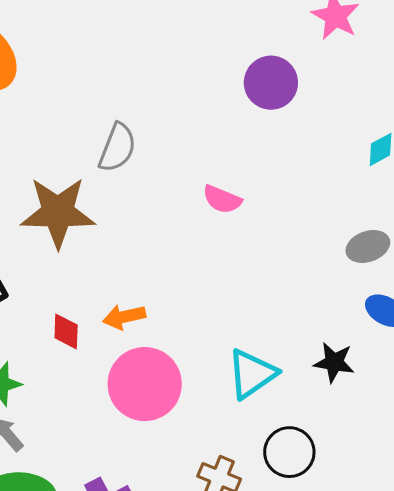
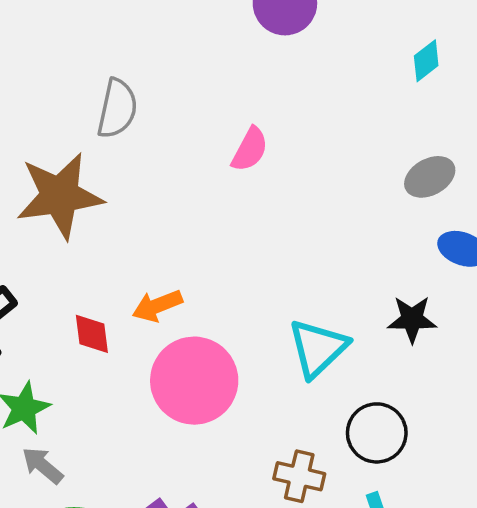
pink semicircle: (222, 199) -> (250, 149), turned -75

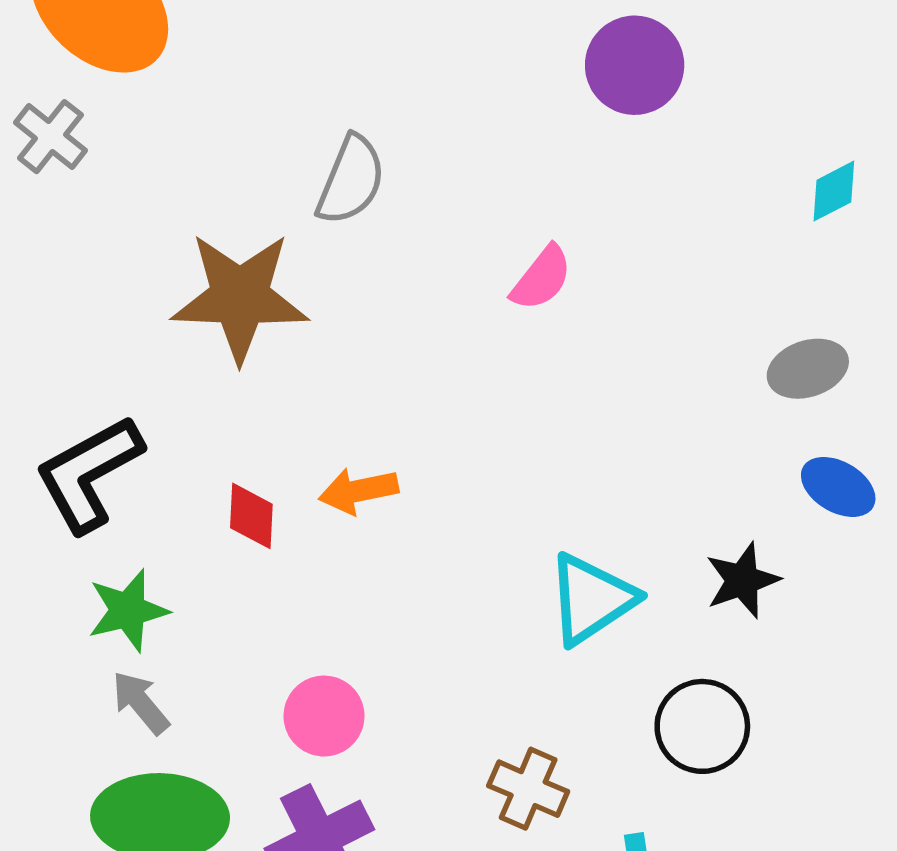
black star: (412, 319) -> (742, 580), turned -30
pink circle: (194, 381) -> (324, 716), moved, size x0.6
black circle: (377, 433) -> (702, 726), moved

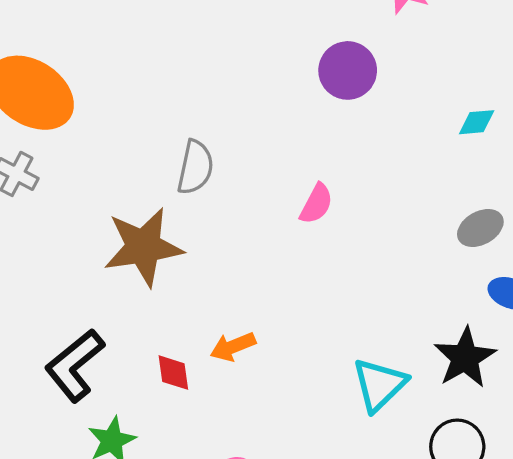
cyan diamond: (834, 191) -> (477, 122), turned 33
black star: (742, 580) -> (465, 358), size x1.4

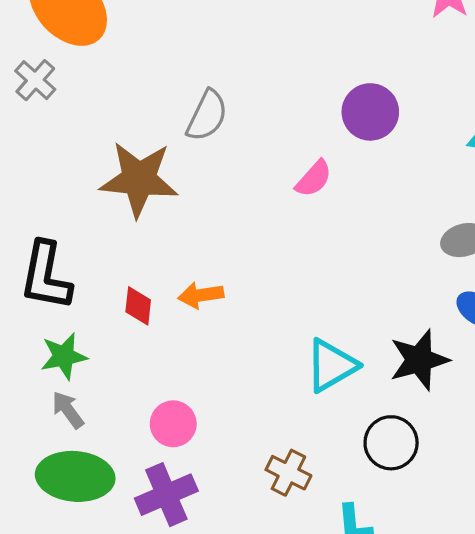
purple circle: (348, 70) -> (370, 112), moved
black L-shape: (75, 365) -> (46, 276), turned -54

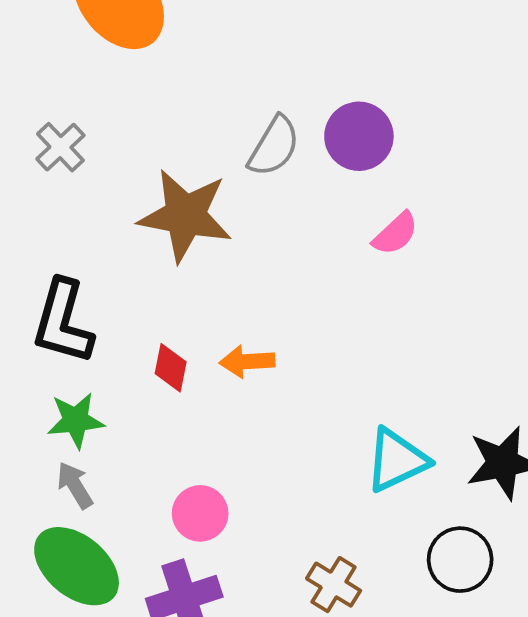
gray cross: (35, 80) -> (60, 147), moved
purple circle: (370, 112) -> (359, 136), moved
green ellipse: (75, 476) -> (77, 566), turned 30

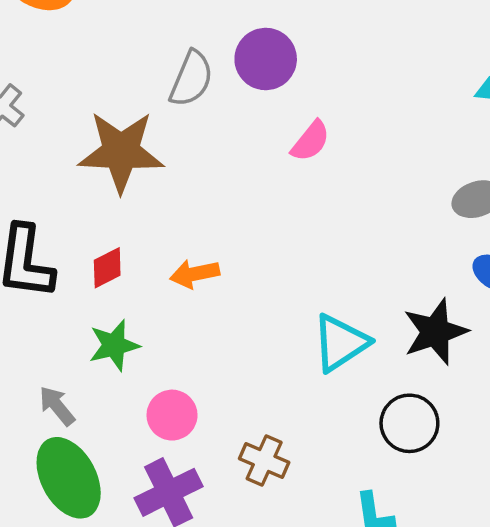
red diamond: (171, 368) -> (107, 268), moved, turned 60
green star: (76, 420) -> (114, 345), moved
green ellipse: (77, 566) -> (69, 478), turned 30
brown cross: (334, 585) -> (264, 461), moved

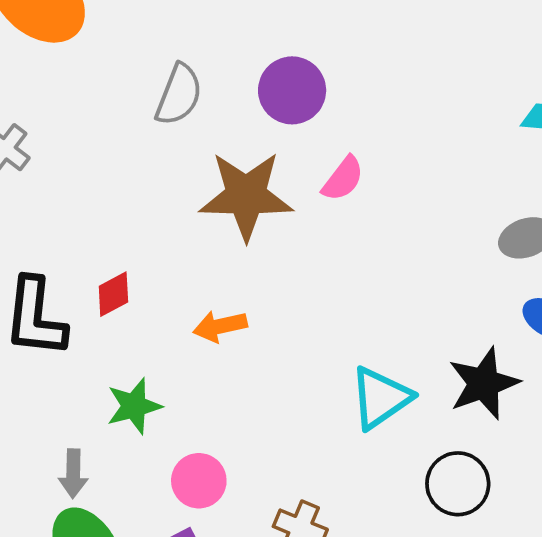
gray semicircle: (191, 79) -> (179, 95), moved
brown star: (121, 152) -> (246, 196), moved
red diamond: (107, 268) -> (113, 294), moved
gray arrow: (57, 406) -> (73, 474), turned -138

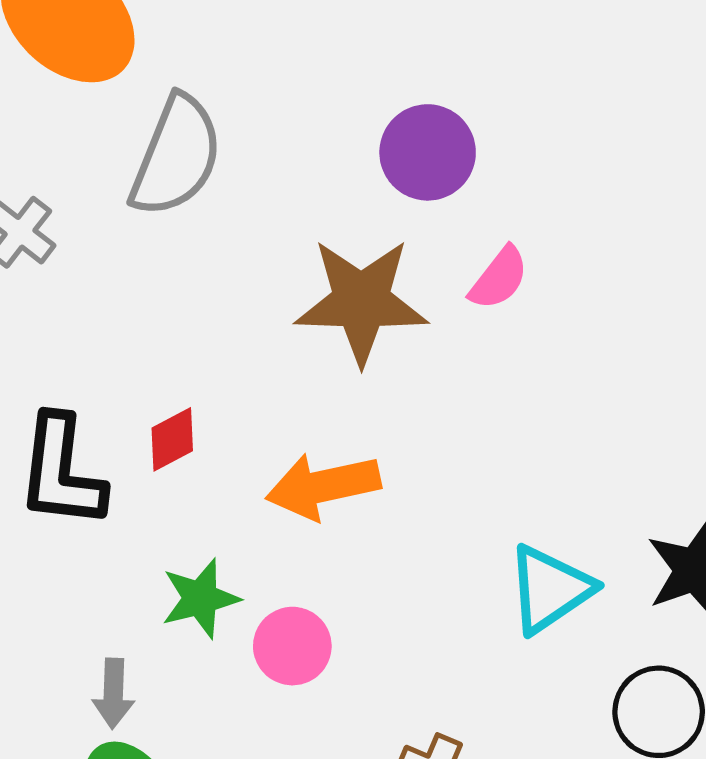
gray semicircle: (179, 95) -> (176, 156), moved, size x1.4
orange arrow: (220, 326) -> (323, 486), size x1.5
pink circle: (199, 481) -> (292, 646), moved

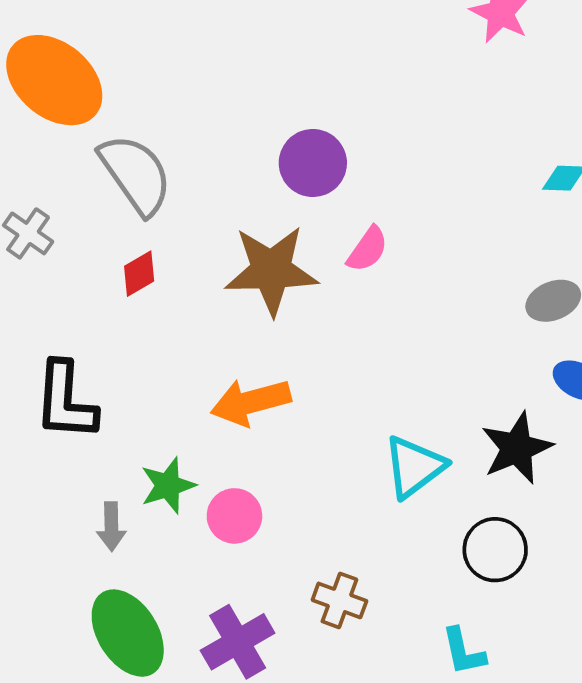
gray semicircle: (176, 156) -> (136, 174), turned -54
red diamond: (172, 439) -> (139, 274), moved
gray arrow: (113, 693) -> (111, 527), moved

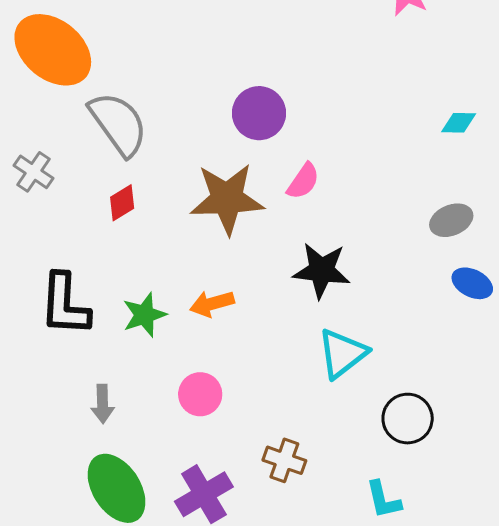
orange arrow: (251, 402) -> (212, 304), size x0.7
black star: (517, 448) -> (321, 270), moved, turned 30
green star: (168, 486) -> (144, 315), moved

